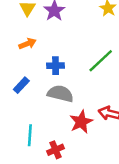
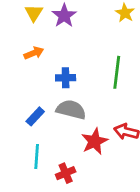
green line: (101, 61) -> (117, 72), turned -40
blue rectangle: (21, 85) -> (35, 116), moved

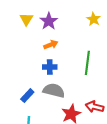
orange arrow: (34, 53) -> (51, 45), moved

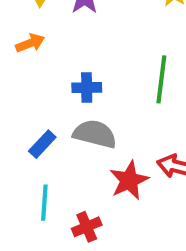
orange arrow: (51, 45) -> (30, 43), moved

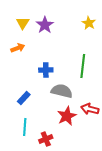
gray semicircle: (95, 134) -> (62, 91), moved

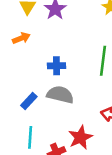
gray semicircle: (62, 91) -> (60, 95), moved
red star: (67, 116) -> (80, 137), moved

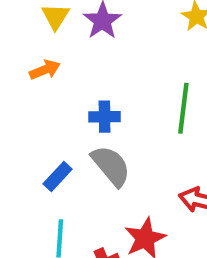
gray semicircle: (60, 95) -> (111, 166), turned 36

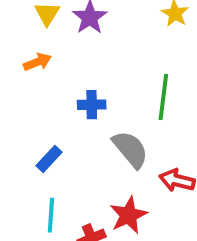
gray semicircle: (111, 166) -> (130, 149), moved

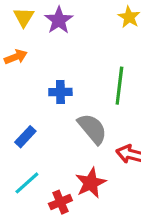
cyan line: (51, 215) -> (27, 183), turned 44

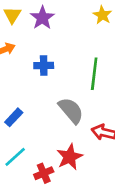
blue cross: (60, 92) -> (44, 66), moved

